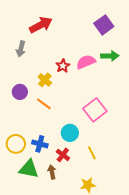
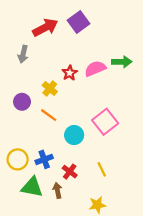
purple square: (104, 25) -> (79, 22), moved
cyan circle: (70, 133) -> (74, 135), moved
blue cross: (40, 144) -> (44, 159), turned -35

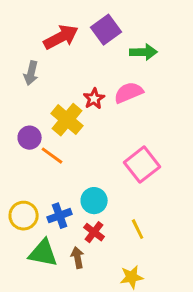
green arrow: (122, 62) -> (144, 52), moved
yellow cross: (50, 88) -> (67, 120), size x1.5
orange line: (49, 115) -> (52, 156), moved
cyan circle: (74, 135) -> (94, 201), moved

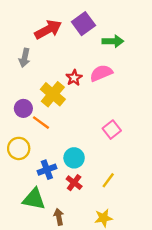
pink square: (142, 165) -> (112, 130), size x0.7
yellow circle: (24, 216) -> (19, 148), moved
yellow line: (138, 229) -> (108, 180), turned 63
brown arrow: (78, 258) -> (59, 217), moved

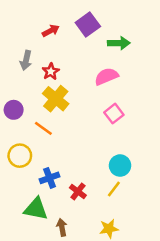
red arrow: (48, 29) -> (51, 31), size x0.6
red star: (74, 78) -> (51, 71), moved
purple circle: (23, 108) -> (14, 110), moved
pink square: (112, 130) -> (114, 114), moved
cyan circle: (74, 158) -> (120, 166), moved

